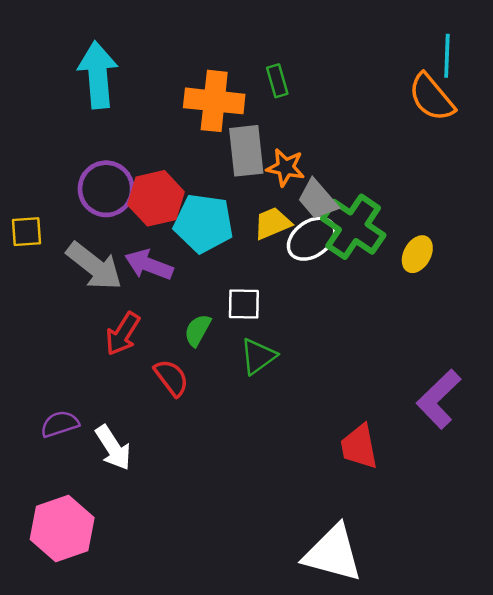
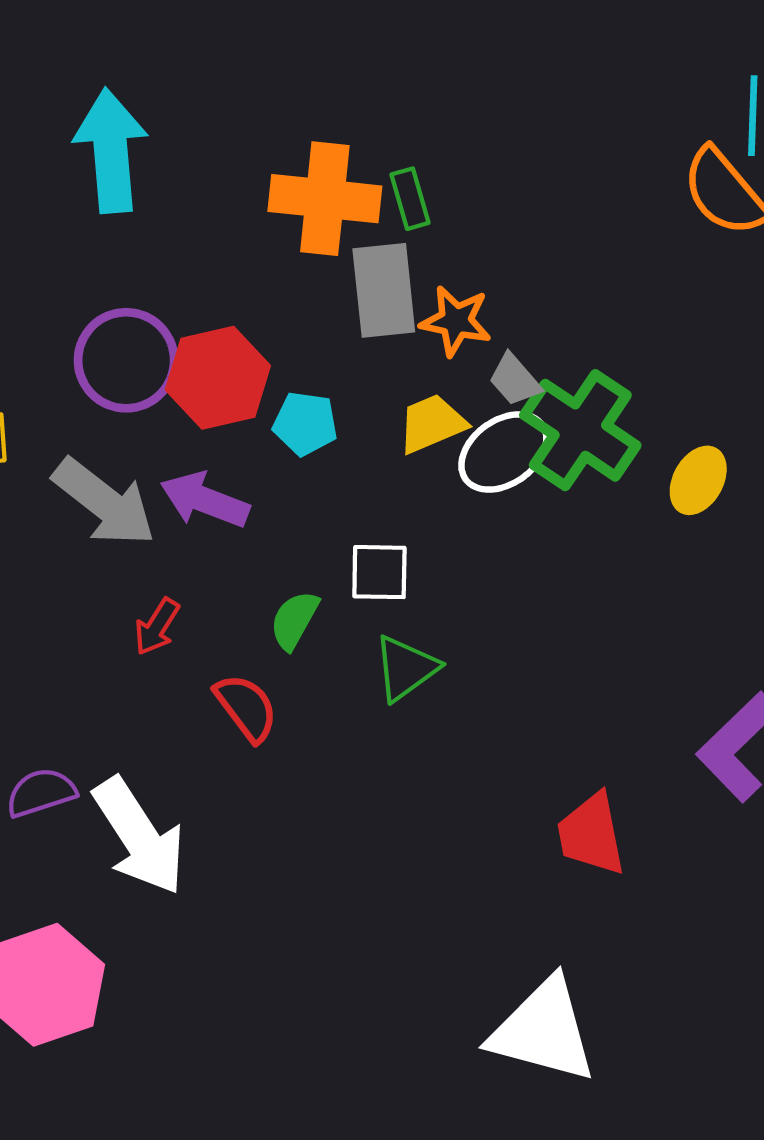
green rectangle: (277, 81) -> (410, 199), moved
gray trapezoid: (318, 200) -> (515, 380), size x0.7
cyan pentagon: (204, 223) -> (305, 424), size x0.6
red arrow: (123, 334) -> (157, 627), size x0.7
white arrow: (113, 448) -> (139, 836), size x1.4

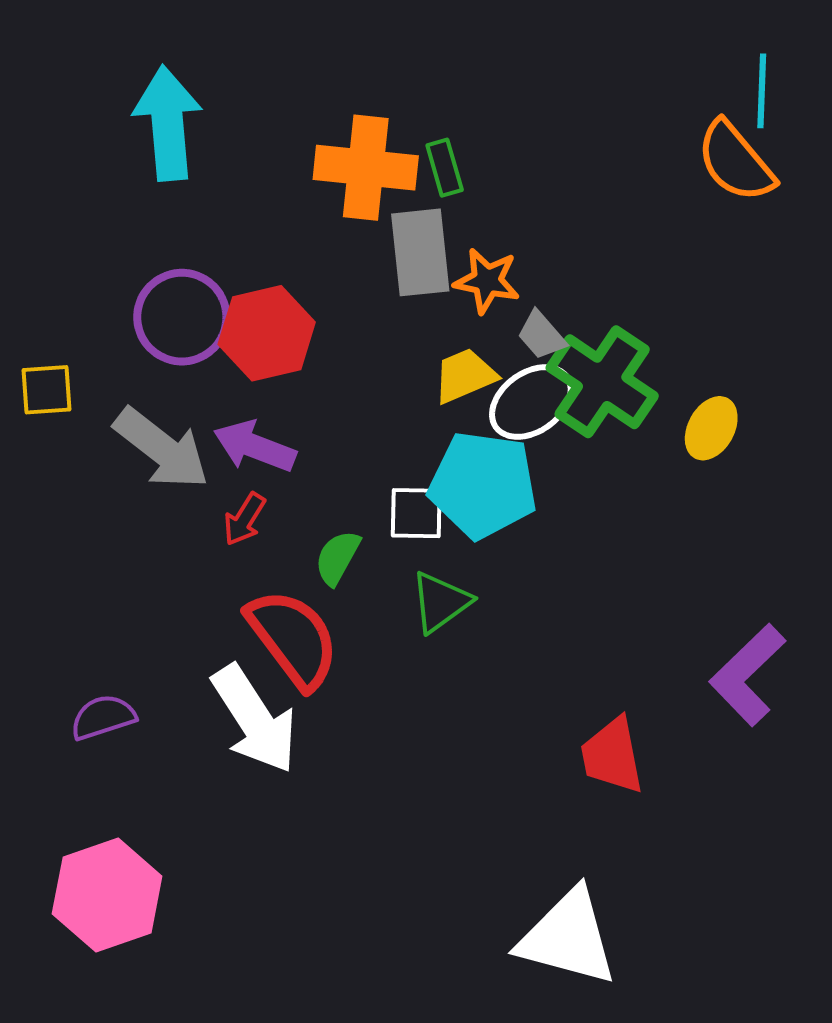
cyan pentagon: (305, 424) -> (483, 485), moved, size x1.8
red arrow: (157, 627) -> (244, 519), moved
red semicircle: (246, 707) -> (293, 638), size x1.6
white arrow: (139, 836) -> (255, 719), moved

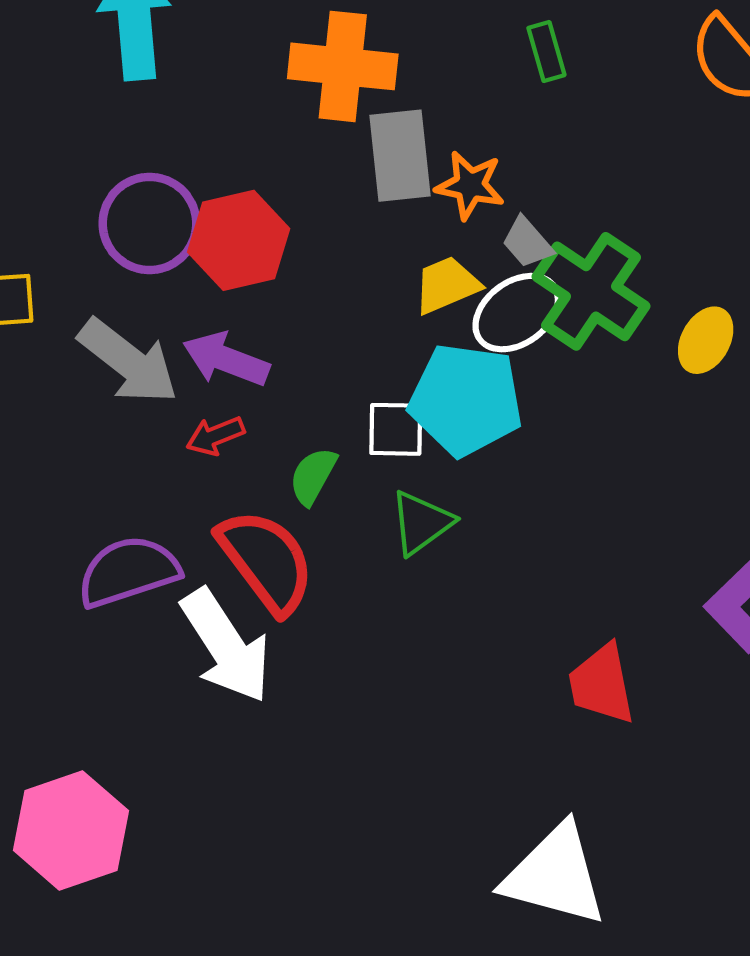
green rectangle: (445, 168) -> (546, 52), moved
red arrow: (244, 519) -> (215, 436), turned 36
purple semicircle: (103, 717) -> (128, 572), moved, size x1.5

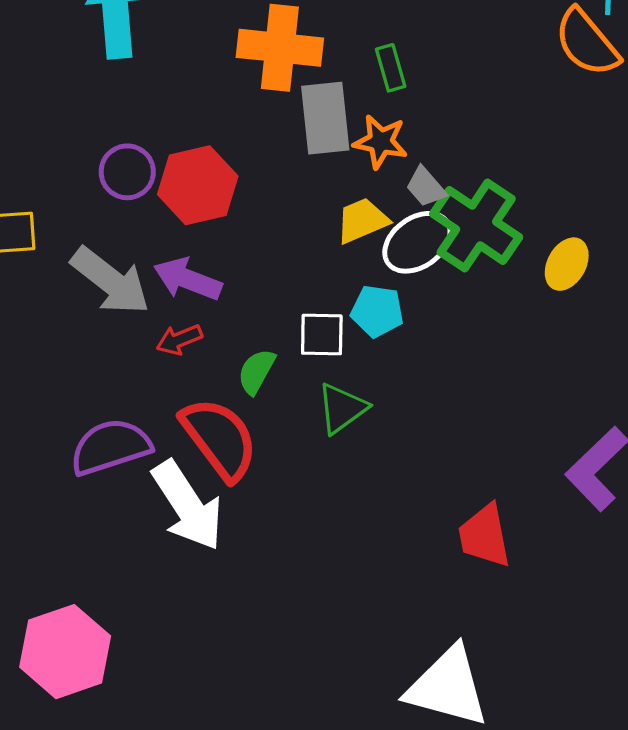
green rectangle: (546, 52) -> (391, 68), moved
purple circle: (150, 223) -> (127, 172), size x0.7
cyan pentagon: (466, 400) -> (377, 311), size x0.6

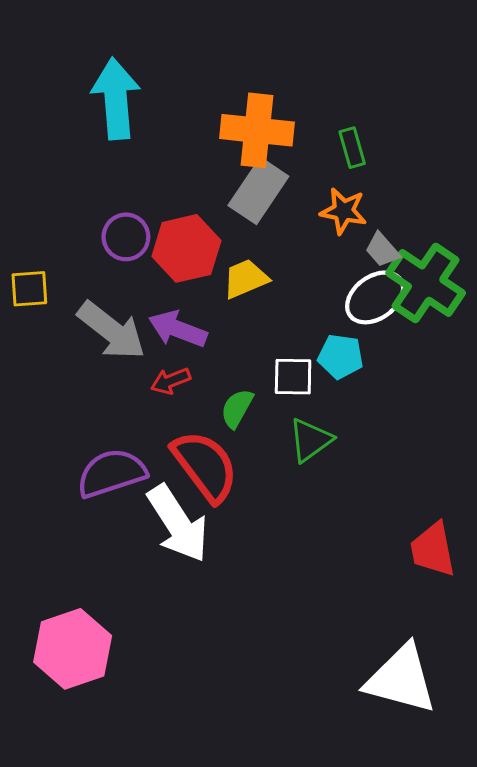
gray rectangle: (325, 118) -> (258, 191), moved, turned 40
yellow trapezoid: (362, 220) -> (245, 279), moved

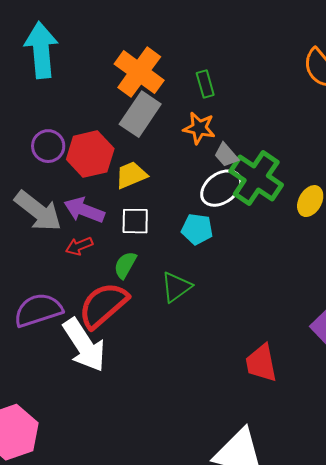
orange cross: (257, 130) -> (139, 72), turned 30
white square: (293, 377) -> (135, 221), moved
red semicircle: (205, 466) -> (103, 305), turned -94

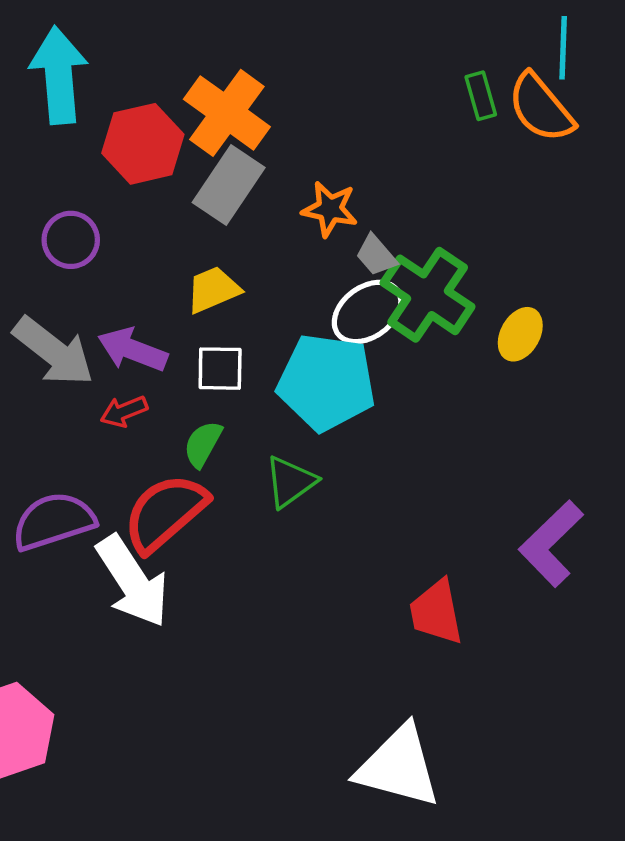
green rectangle: (205, 84) -> (481, 96), moved
red hexagon: (90, 154) -> (143, 144), moved
cyan pentagon: (197, 229) -> (326, 382), size x1.8

